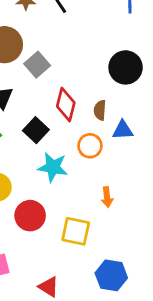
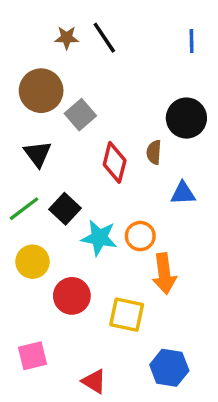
brown semicircle: (100, 110) -> (154, 152), moved
black square: (36, 130) -> (65, 209), moved
orange circle: (90, 146) -> (140, 236), moved
orange arrow: (107, 197) -> (164, 274), size x1.6

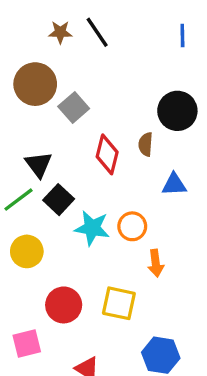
black triangle: (38, 154) -> (39, 164), moved
orange arrow: (164, 274) -> (156, 263), size x0.7
red circle: (72, 296) -> (64, 305), moved

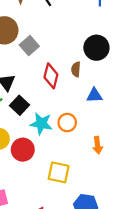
orange arrow: (156, 263) -> (98, 145), moved
red circle: (64, 305) -> (23, 150), moved

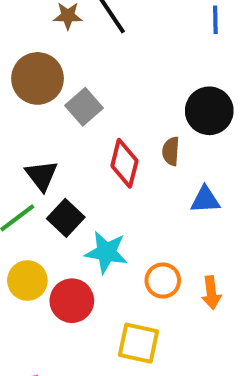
orange circle: (67, 123) -> (163, 280), moved

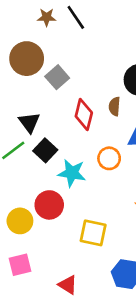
yellow circle: (27, 280) -> (20, 221), moved
orange circle: (163, 280) -> (109, 158), moved

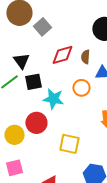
brown semicircle: (114, 106) -> (85, 57), moved
red diamond: (84, 114) -> (62, 55), turned 60
black square: (45, 150) -> (33, 82), turned 36

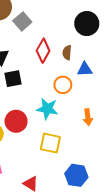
red diamond: (62, 55) -> (43, 51), turned -45
cyan star: (53, 99) -> (47, 109), moved

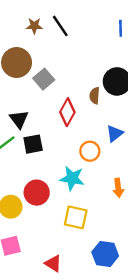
brown semicircle: (67, 53) -> (95, 96), moved
blue triangle: (85, 69) -> (115, 133), turned -35

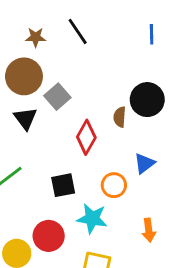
brown star: (34, 26) -> (36, 37), moved
black triangle: (19, 119) -> (25, 118), moved
black square: (33, 144) -> (63, 185), moved

